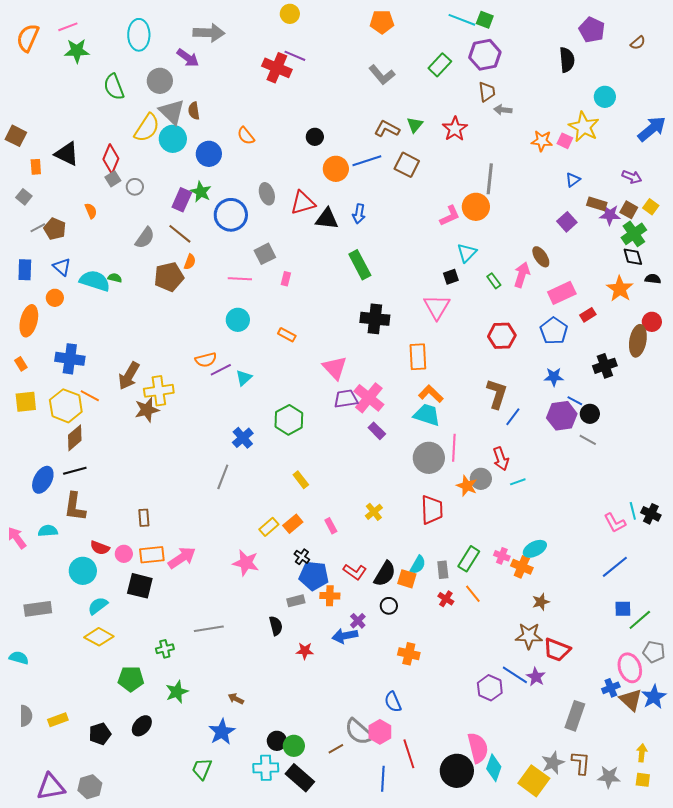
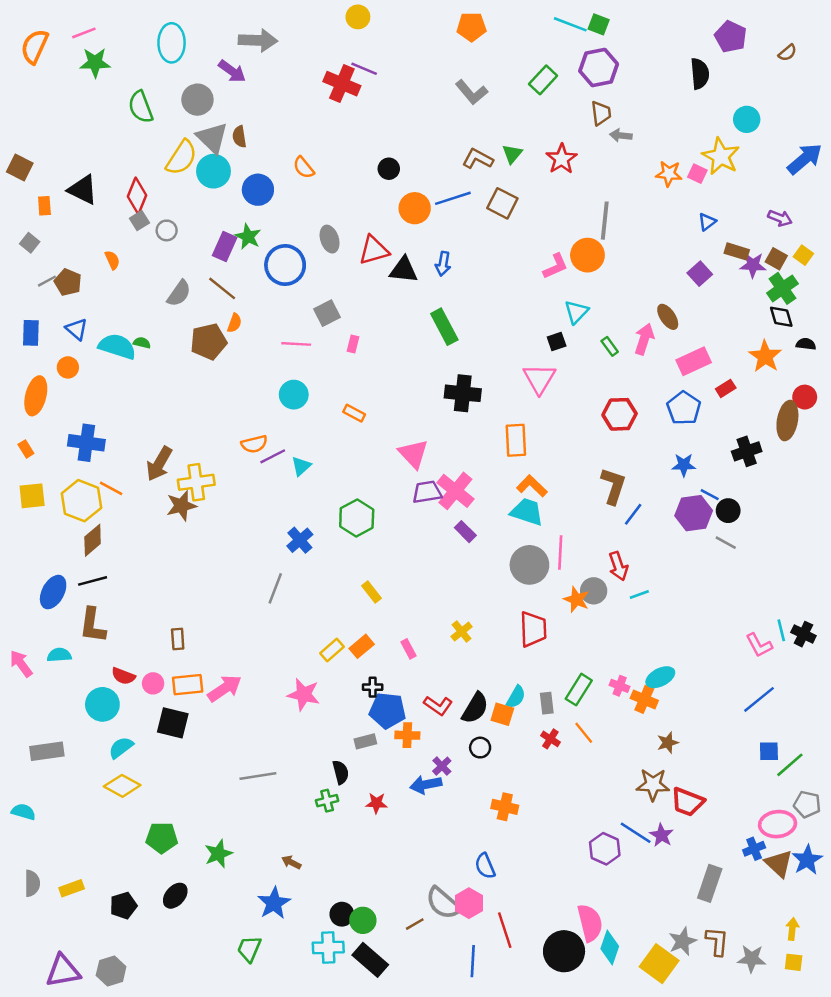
black cross: (302, 557) -> (373, 687), turned -35
green cross: (165, 649) -> (327, 801), moved
pink ellipse: (630, 668) -> (778, 824), turned -76

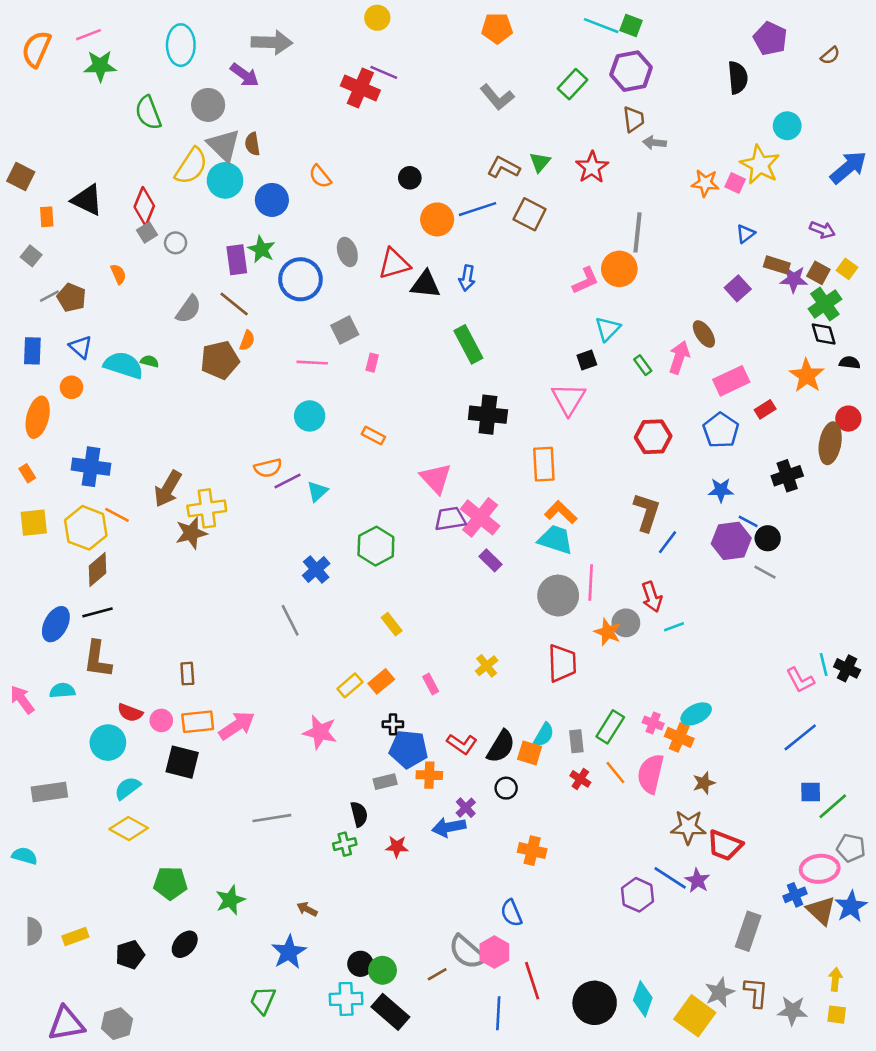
purple rectangle: (225, 246) -> (237, 260), turned -32
gray line: (275, 588) -> (290, 620), turned -48
pink semicircle: (590, 923) -> (651, 774), moved, turned -153

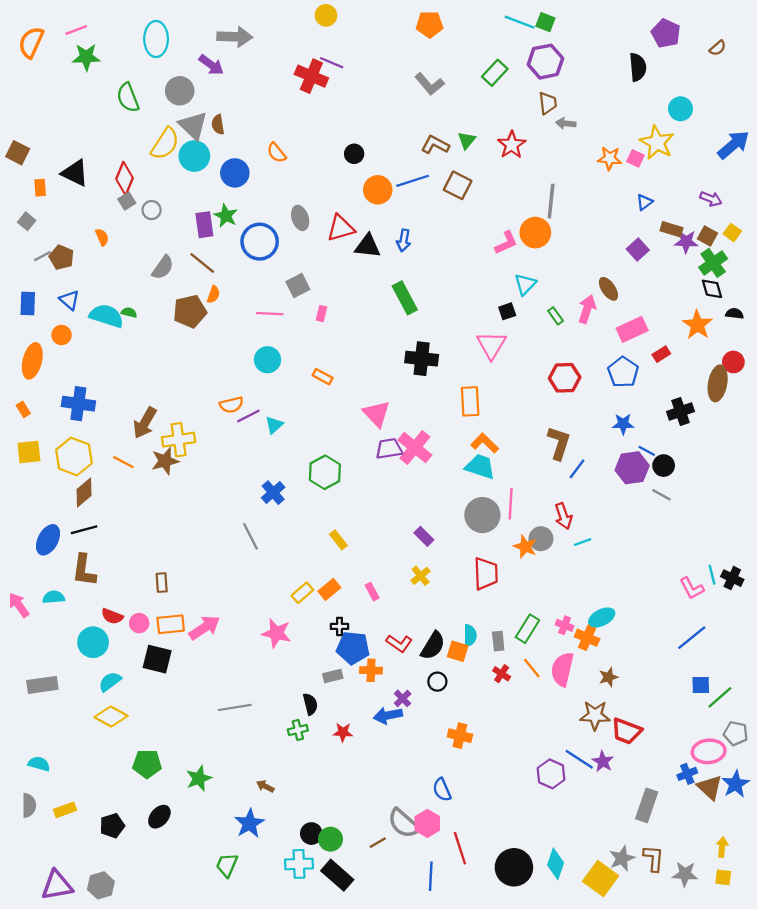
orange line: (117, 515) -> (123, 462), moved
purple rectangle: (490, 560) -> (424, 536), moved
cyan semicircle: (544, 735) -> (470, 635), turned -30
cyan semicircle: (25, 856) -> (39, 764), moved

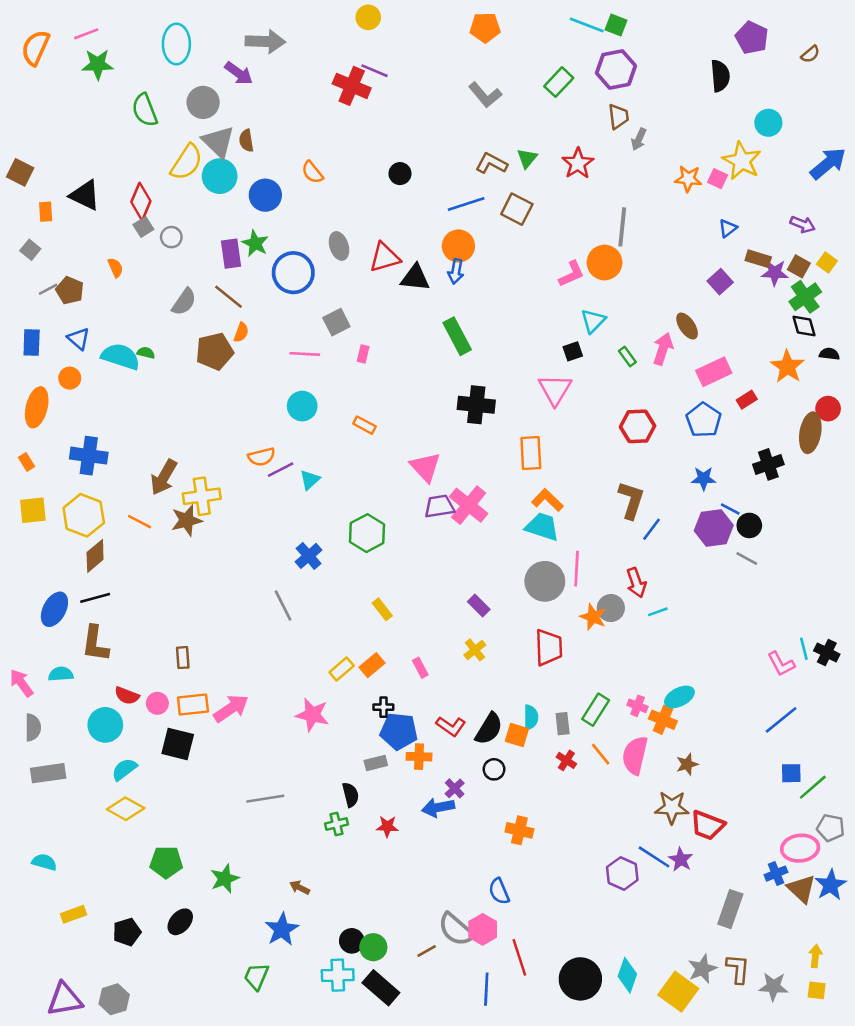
gray arrow: (566, 123) -> (639, 139), turned -72
orange circle: (378, 190) -> (458, 246), moved
gray semicircle: (29, 805) -> (33, 727), moved

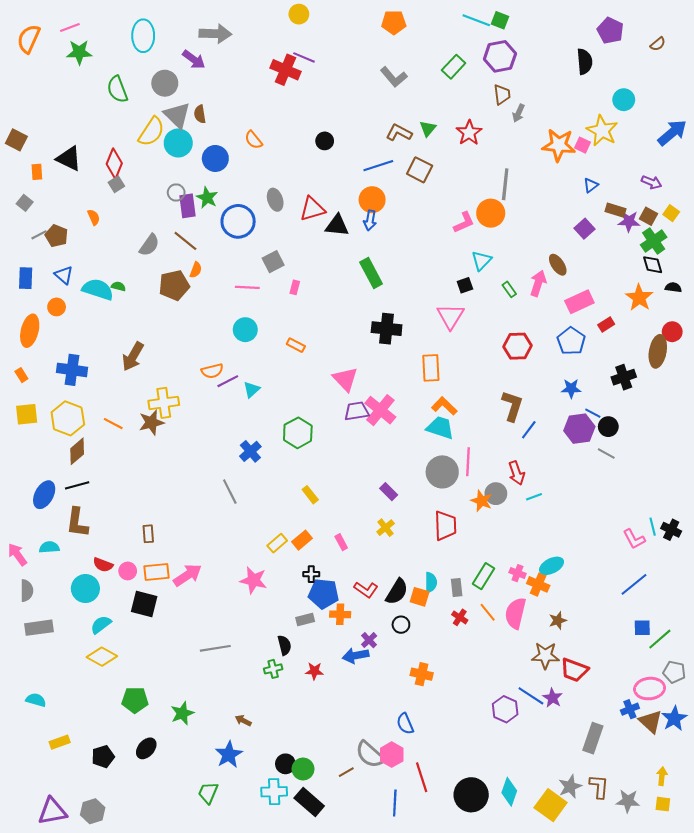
orange star: (688, 179) -> (559, 145), size x1.5
gray circle: (171, 237) -> (176, 193), moved
brown arrow: (164, 477) -> (133, 356), moved

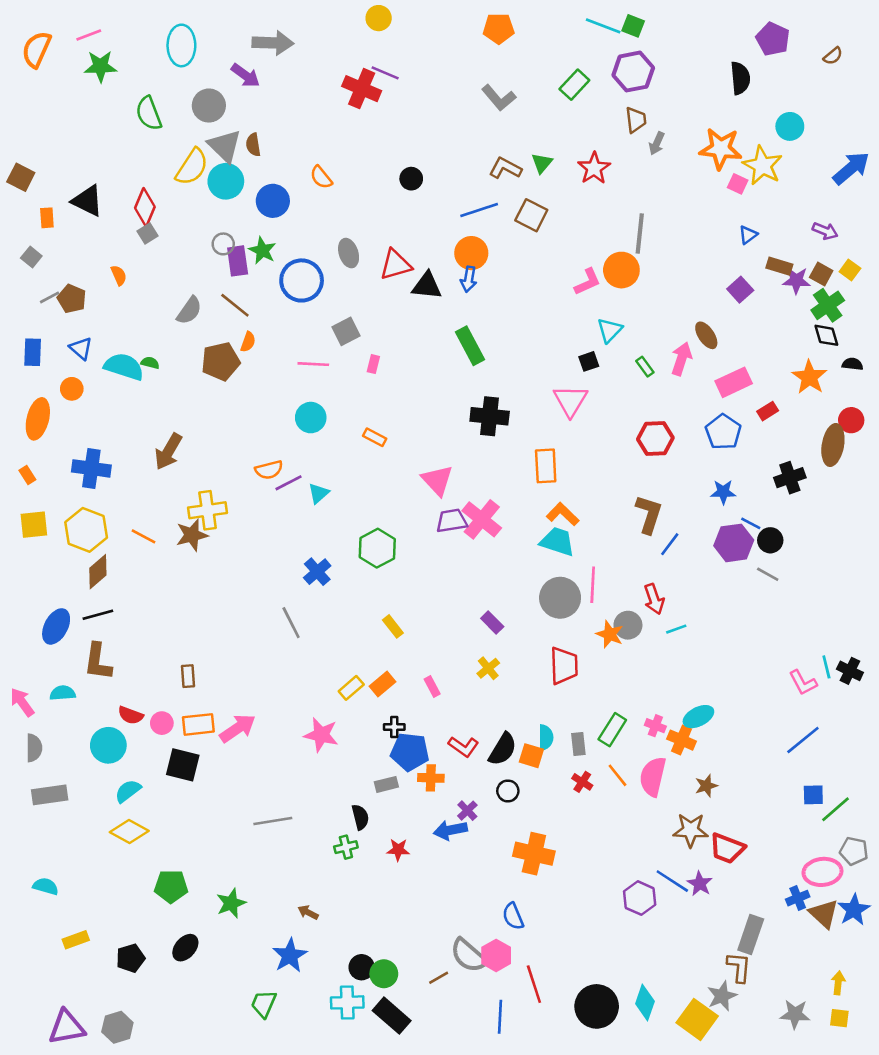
orange star: (559, 145) -> (721, 149), moved
orange cross: (422, 674) -> (534, 854), size x1.4
brown L-shape: (599, 787) -> (739, 967), moved

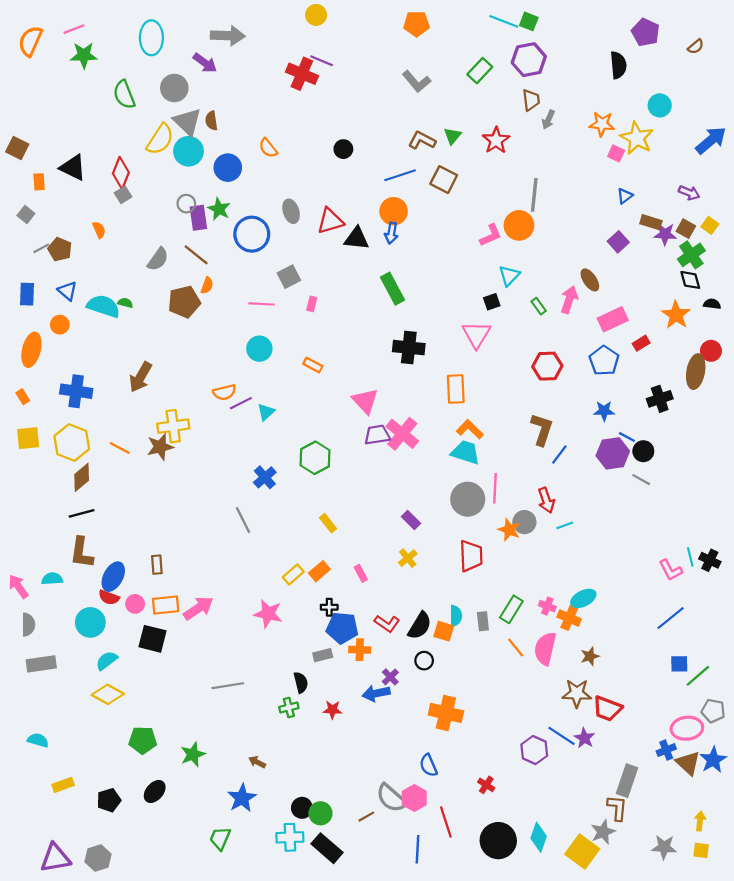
orange star: (721, 149) -> (602, 124), size x0.7
blue ellipse: (56, 626) -> (113, 577), moved
red cross: (582, 782) -> (486, 785), moved

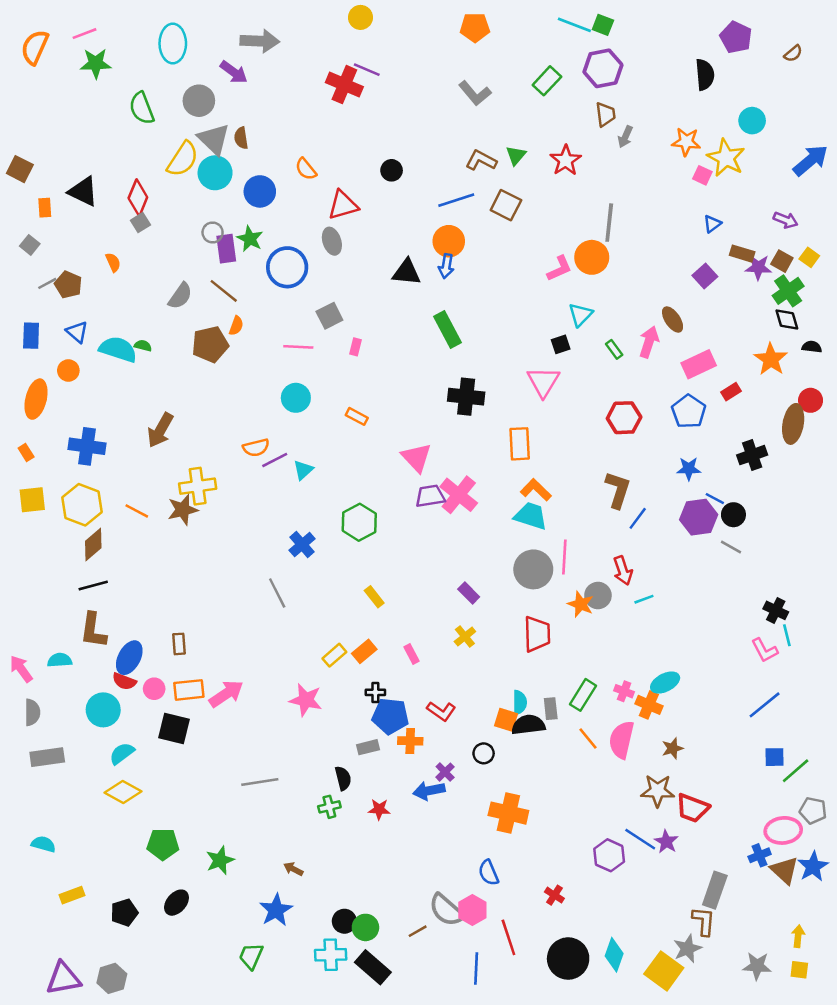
red triangle: (330, 221) -> (343, 205), moved
black cross: (710, 560) -> (776, 610), moved
black semicircle: (420, 626) -> (528, 725), moved, turned -128

